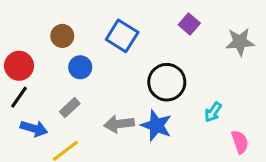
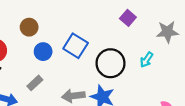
blue square: (122, 36) -> (76, 46), moved
cyan arrow: (213, 112) -> (147, 60), moved

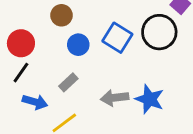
black circle: (111, 63) -> (159, 32), moved

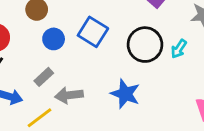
black circle: (159, 32) -> (145, 45), moved
gray arrow: (115, 98) -> (69, 95), moved

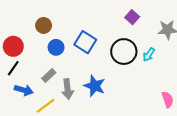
blue star: (125, 94) -> (95, 86), moved
gray arrow: (69, 95) -> (68, 89), turned -90

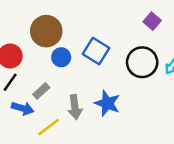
brown circle: (44, 25) -> (46, 31), size x1.6
gray rectangle: (49, 75) -> (41, 91), moved

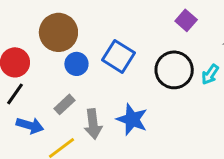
gray rectangle: (41, 91) -> (64, 104), moved

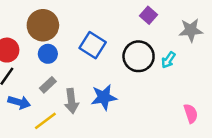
blue circle: (76, 64) -> (48, 54), moved
blue star: (132, 119) -> (104, 97), turned -30

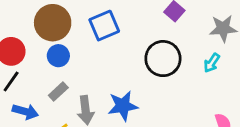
blue square: (93, 45) -> (104, 26), moved, turned 35
cyan arrow: (168, 60) -> (212, 63), moved

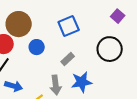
brown circle: (53, 23) -> (19, 24), moved
gray rectangle: (58, 92) -> (68, 59), moved

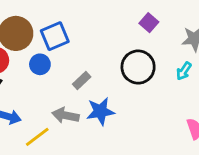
blue square: (69, 26) -> (55, 36), moved
gray arrow: (56, 85) -> (65, 115), turned 108

